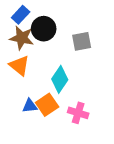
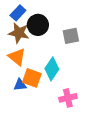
orange square: (47, 105) -> (32, 78), moved, turned -36
blue triangle: (30, 106) -> (20, 85), moved
pink cross: (78, 113) -> (68, 98), turned -30

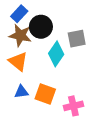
cyan diamond: (52, 69) -> (56, 54), moved
orange square: (32, 78) -> (45, 94), moved

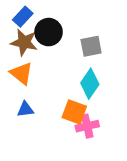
cyan diamond: (56, 54) -> (90, 84), moved
orange square: (45, 94) -> (74, 112), moved

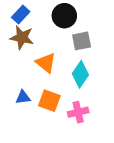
black circle: (49, 32) -> (64, 16), moved
orange triangle: (21, 73) -> (46, 63), moved
orange square: (74, 112) -> (49, 101), moved

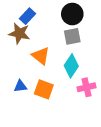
blue rectangle: (21, 15) -> (27, 16), moved
black circle: (64, 16) -> (72, 14), moved
pink cross: (78, 112) -> (87, 87), moved

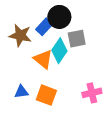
black circle: (72, 14) -> (59, 17), moved
blue rectangle: (27, 16) -> (44, 27), moved
cyan diamond: (71, 66) -> (59, 51), moved

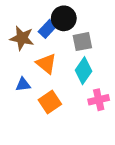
cyan diamond: (59, 51) -> (84, 71), moved
blue triangle: (21, 92) -> (23, 85), moved
orange square: (46, 95) -> (50, 102), turned 36

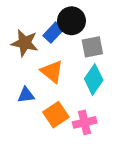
pink cross: (99, 100) -> (85, 122), moved

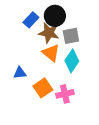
blue rectangle: (53, 33) -> (31, 20), moved
brown star: (25, 43) -> (49, 33), moved
orange triangle: (52, 72) -> (51, 53), moved

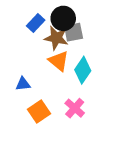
gray square: (71, 36) -> (74, 32), moved
orange square: (43, 88) -> (39, 112), moved
pink cross: (65, 94) -> (75, 108), turned -36

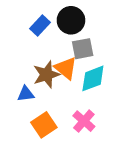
gray square: (74, 32) -> (83, 49), moved
brown star: (56, 38) -> (46, 75), moved, turned -30
cyan diamond: (83, 70) -> (93, 78), turned 35

